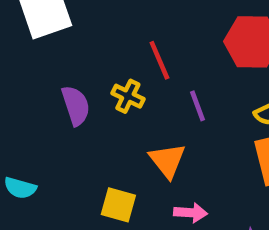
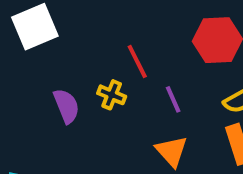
orange triangle: (167, 160) -> (172, 151), moved

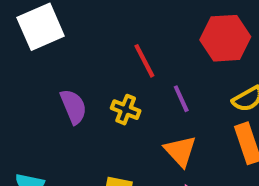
yellow cross: (112, 95) -> (126, 110), moved

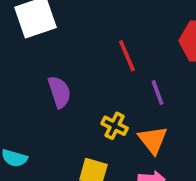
yellow cross: (126, 110) -> (115, 126), moved

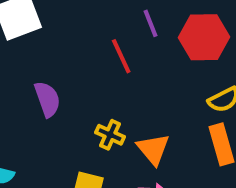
purple line: (157, 93) -> (151, 23), moved

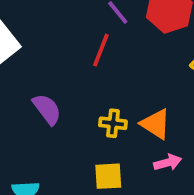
red line: (121, 56) -> (101, 50), turned 64

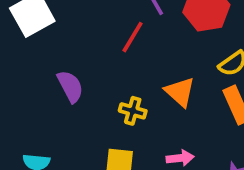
orange triangle: (156, 124) -> (180, 92), moved

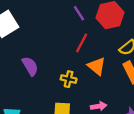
red line: (133, 37) -> (82, 43), moved

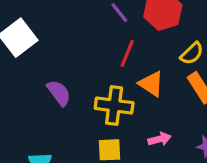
yellow cross: (69, 79) -> (114, 106), size x1.6

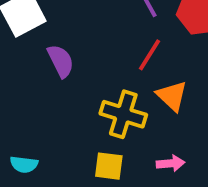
purple semicircle: (59, 93) -> (61, 61), moved

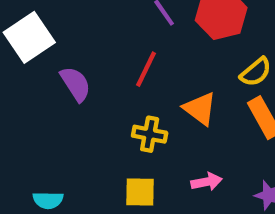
red line: (150, 55) -> (146, 69), moved
yellow cross: (123, 114) -> (150, 134), size x0.7

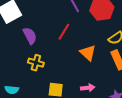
yellow cross: (150, 134) -> (36, 63), moved

